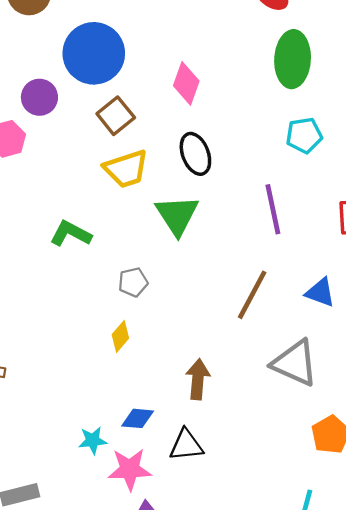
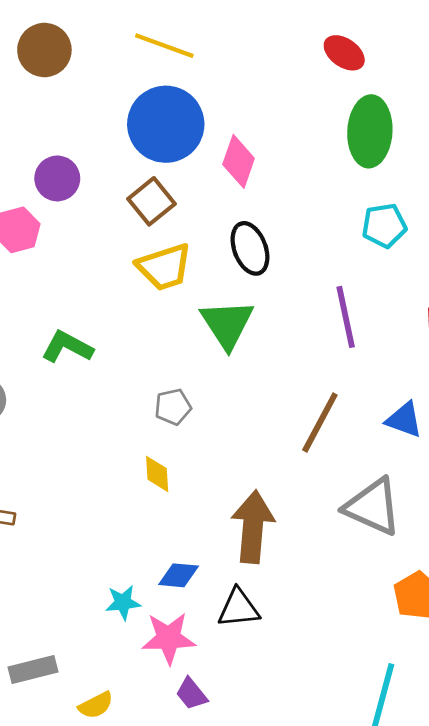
blue circle: (94, 53) -> (166, 124), moved
green L-shape: (71, 234) -> (67, 347), moved
yellow diamond: (120, 336) -> (157, 474), turned -44
brown arrow: (198, 379) -> (253, 527), size x1.4

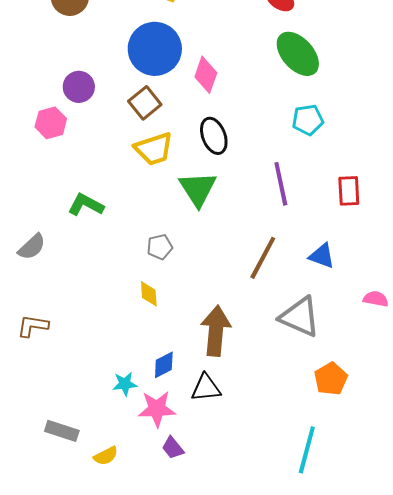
green ellipse: (370, 131) -> (298, 54), turned -45
blue diamond: (179, 575) -> (164, 365), turned -32
gray rectangle: (33, 670) -> (62, 431), turned 32

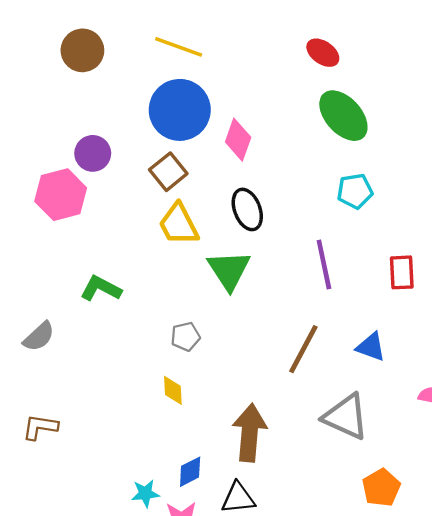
pink hexagon: (51, 123) -> (61, 195), size x1.4
yellow trapezoid: (154, 149) -> (179, 224), turned 81

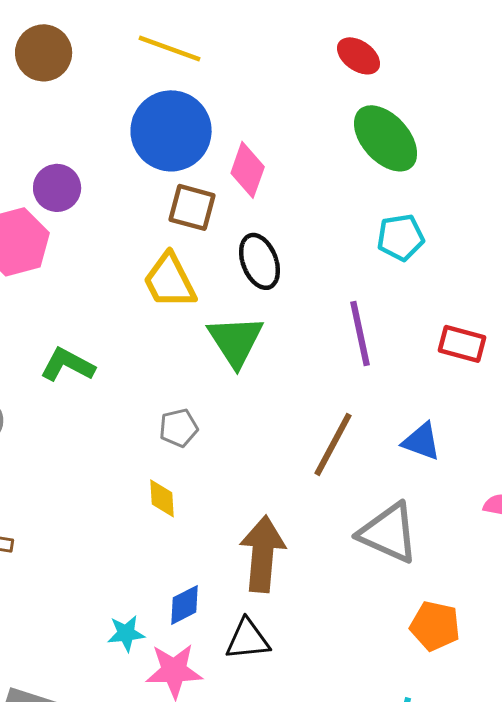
brown square: (168, 172) -> (192, 207), moved, turned -36
red rectangle: (402, 272) -> (462, 344), turned -72
orange pentagon: (381, 488) -> (435, 626), turned -30

